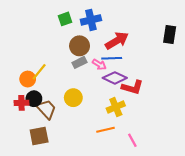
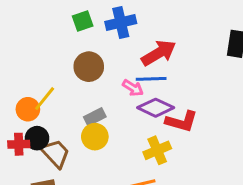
brown circle: (80, 46) -> (89, 67), moved
gray rectangle: (80, 62) -> (95, 117), moved

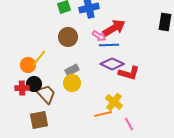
pink arrow: (133, 88) -> (99, 36), moved
yellow cross: (157, 150) -> (114, 102), moved, turned -30

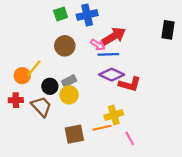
black circle: (34, 84) -> (50, 86), moved
yellow cross: (114, 102) -> (114, 115), turned 36
brown square: (39, 120) -> (74, 134), moved

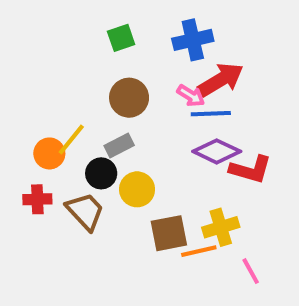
blue cross: (87, 15) -> (193, 40), moved
gray rectangle: (69, 81) -> (119, 145), moved
brown square: (74, 134) -> (169, 233), moved

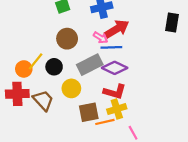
gray rectangle: (119, 145) -> (90, 65), moved, size x1.6
red L-shape: (251, 169) -> (115, 92), moved
black circle: (101, 173) -> (54, 67), moved
red cross: (37, 199) -> (17, 94), size x1.5

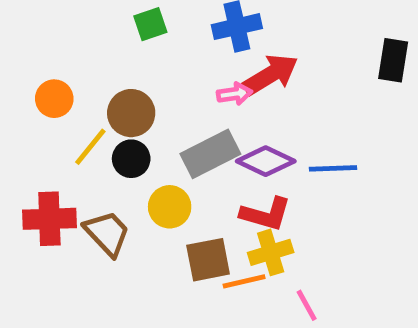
pink arrow: (101, 38) -> (234, 94), turned -40
brown circle: (67, 39) -> (131, 113), moved
blue line: (111, 47) -> (333, 168), moved
orange circle: (24, 69) -> (54, 99), moved

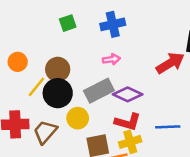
red arrow: (271, 75) -> (170, 63), moved
black circle: (131, 159) -> (58, 93), size x1.5
blue line: (333, 168) -> (168, 127), moved
brown trapezoid: (107, 233) -> (45, 132), turned -96

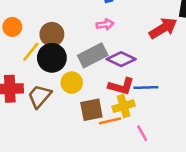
blue line: (168, 127) -> (146, 88), moved

